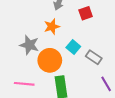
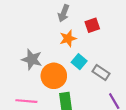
orange star: (52, 27) -> (68, 39), moved

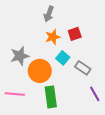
red square: (92, 25) -> (75, 34), moved
gray star: (32, 59) -> (20, 56), turned -30

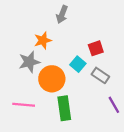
red square: (75, 34) -> (96, 48), moved
orange star: (53, 37) -> (43, 40), moved

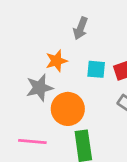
cyan square: (78, 64) -> (96, 69), moved, turned -35

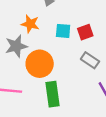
orange star: (56, 61) -> (30, 24), turned 30

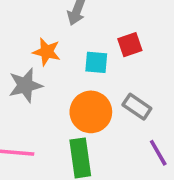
red square: (85, 32) -> (130, 45), moved
orange circle: (40, 64) -> (91, 112), moved

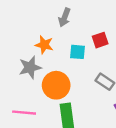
orange circle: (91, 112) -> (56, 85), moved

